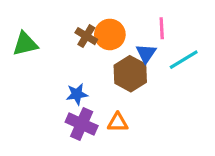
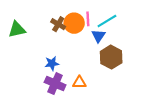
pink line: (162, 28) -> (88, 19), moved
cyan line: (184, 60) -> (107, 21), moved
brown hexagon: (130, 74) -> (111, 57), moved

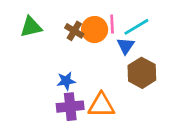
green triangle: (17, 29) -> (31, 27), moved
orange triangle: (79, 82) -> (101, 105), size x1.5
purple cross: (55, 84) -> (70, 107), turned -30

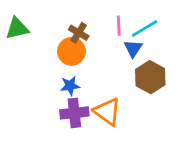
green triangle: (31, 27) -> (17, 28), moved
orange circle: (95, 30) -> (72, 51), moved
orange triangle: (101, 105) -> (107, 111), turned 36

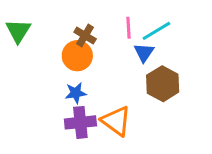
green triangle: (17, 28) -> (18, 31), turned -45

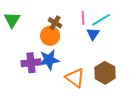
brown hexagon: (163, 84) -> (105, 73), moved
blue star: (76, 93) -> (49, 60), size x1.5
purple cross: (80, 122) -> (31, 63), moved

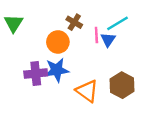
pink line: (83, 18) -> (96, 35), moved
brown cross: (55, 23) -> (74, 22), moved

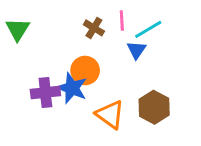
pink line: (96, 35) -> (122, 21), moved
orange circle: (58, 42) -> (85, 70), moved
blue star: (57, 70) -> (72, 88), turned 30

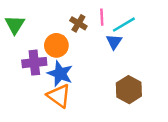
orange circle: (85, 70) -> (56, 45), moved
purple cross: (45, 92) -> (34, 63), moved
orange triangle: (110, 115) -> (59, 96), moved

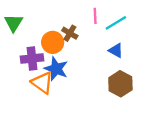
brown cross: (78, 23) -> (70, 33), moved
blue triangle: (114, 42) -> (116, 50), moved, turned -35
orange triangle: (59, 96) -> (42, 83), moved

